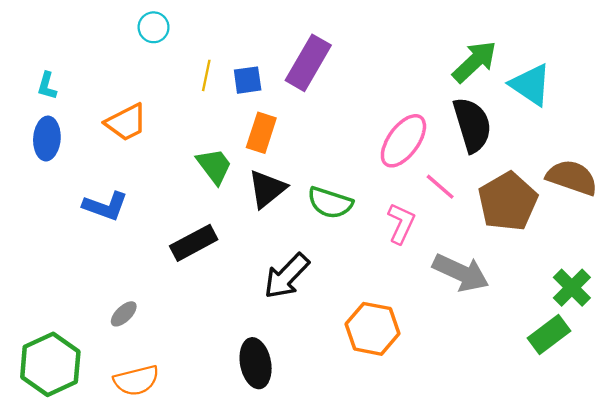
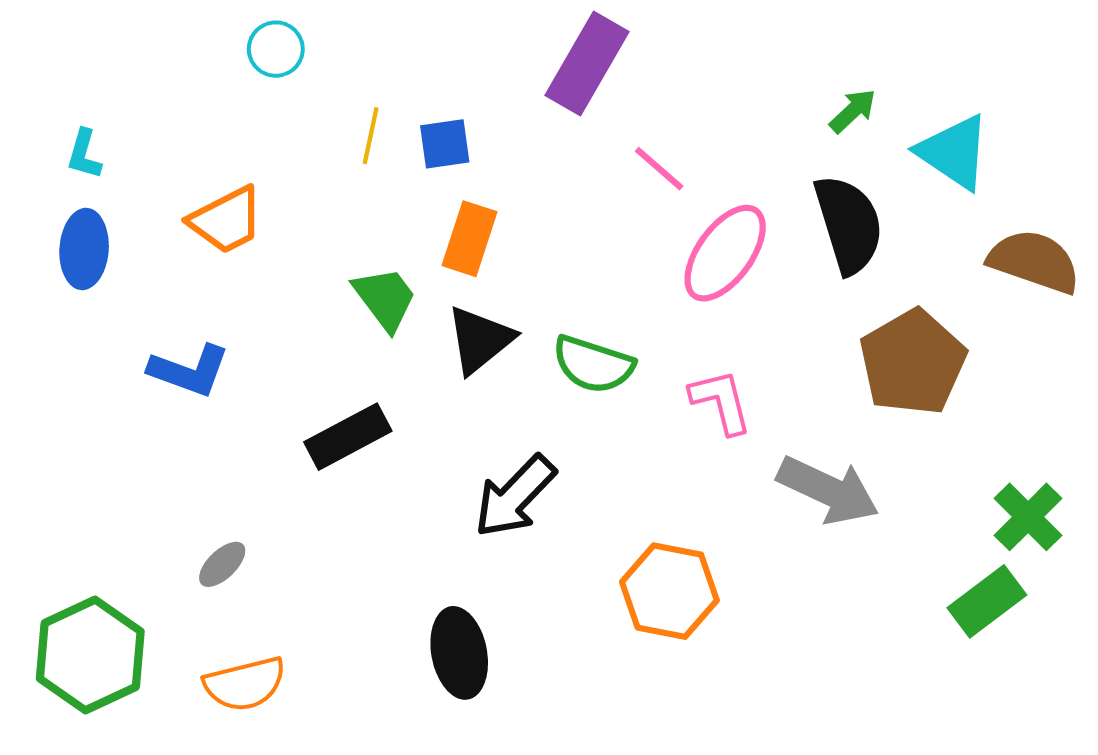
green arrow: (475, 62) -> (853, 111), size x0.6
purple rectangle: (308, 63) -> (587, 63), moved
brown semicircle: (572, 177) -> (1034, 261), moved
pink line: (440, 187) -> (659, 169), moved
pink L-shape: (401, 223) -> (721, 401), turned -39

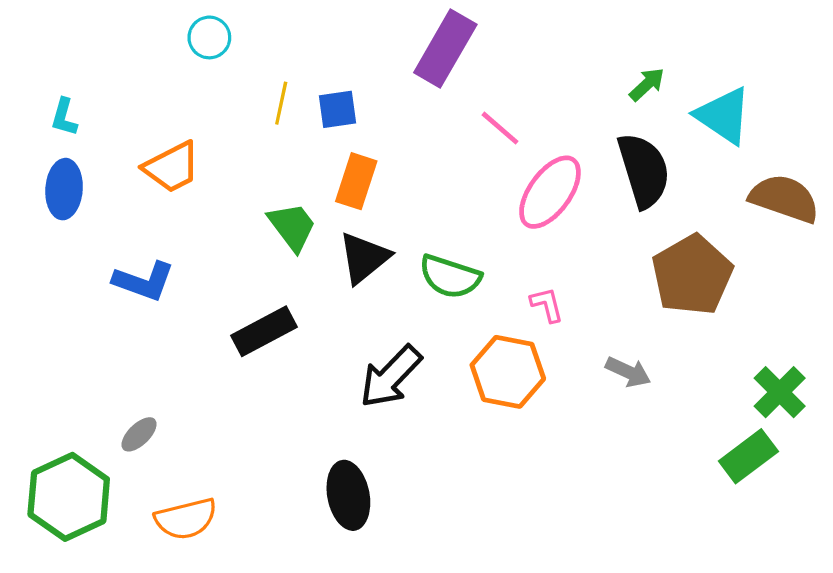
pink L-shape: (721, 401) -> (547, 305), size x0.7
gray arrow: (828, 490) -> (628, 372), size x0.6
gray ellipse: (222, 564) -> (139, 434), moved
orange hexagon: (669, 591) -> (508, 372), moved

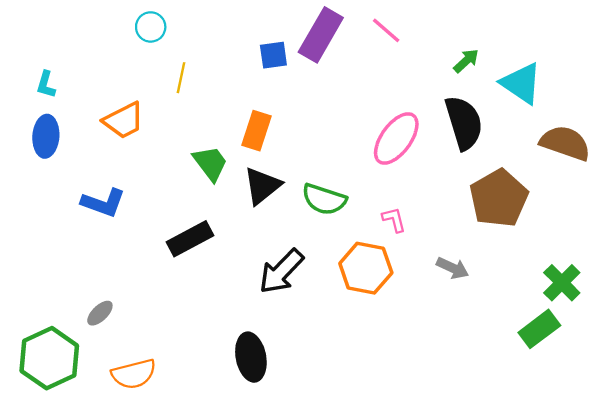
yellow line: (281, 103) -> (181, 78), moved
blue square: (337, 109) -> (273, 55), moved
pink line: (500, 128) -> (386, 30), moved

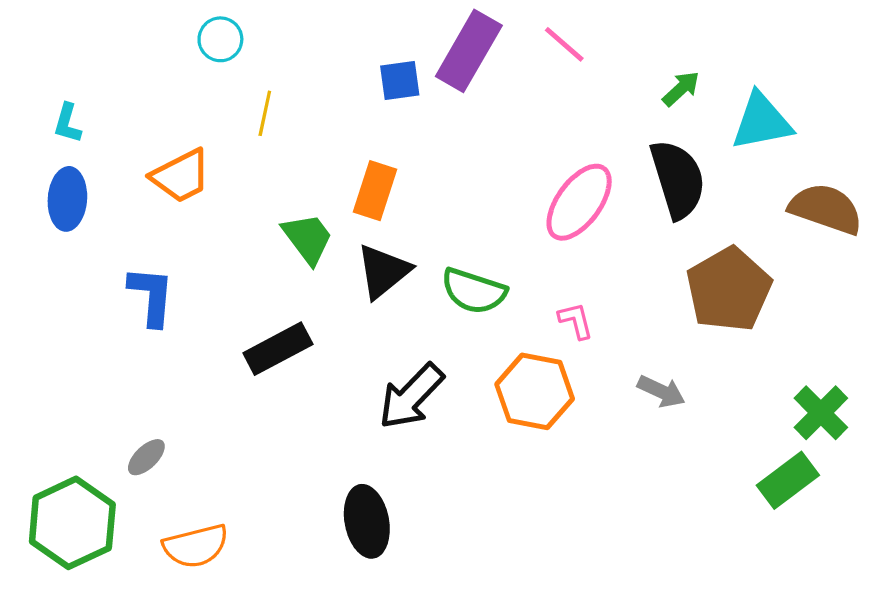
cyan triangle: (521, 83) -> (762, 122), turned -45
blue L-shape: (103, 203) -> (151, 296), turned -105

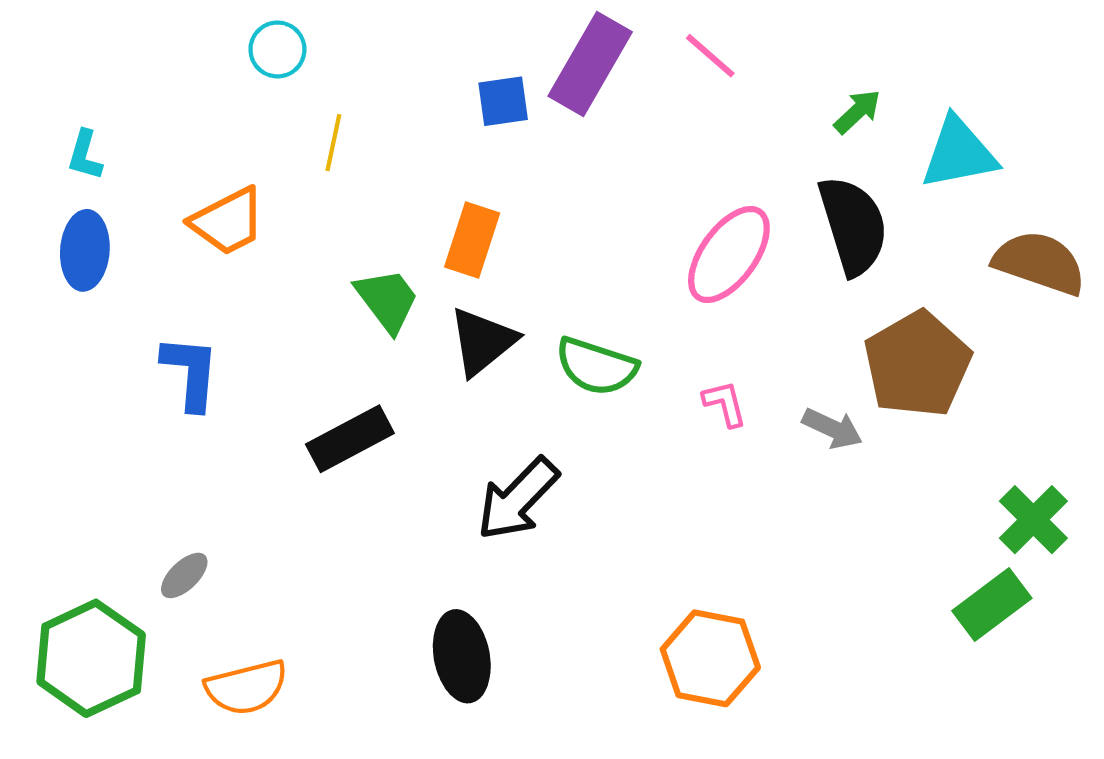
orange hexagon: (535, 391) -> (710, 658), moved
gray arrow: (661, 391) -> (832, 428), moved

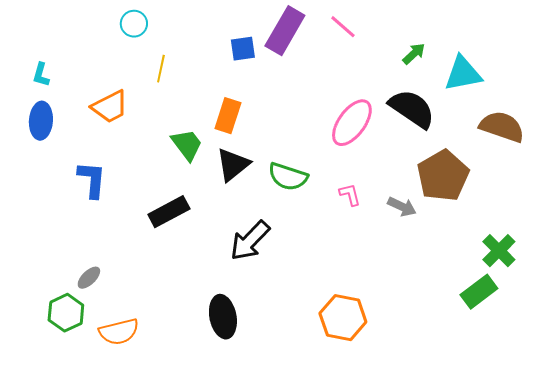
black semicircle: (853, 226) -> (412, 109), turned -39
green hexagon: (91, 658) -> (66, 313), moved, size x0.7

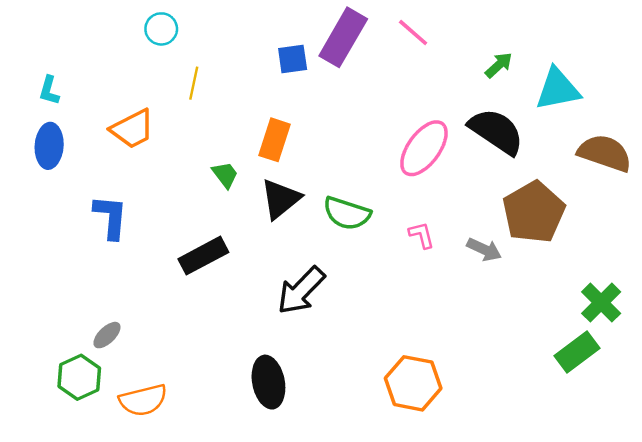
green trapezoid: (187, 145) -> (225, 175), size x0.7

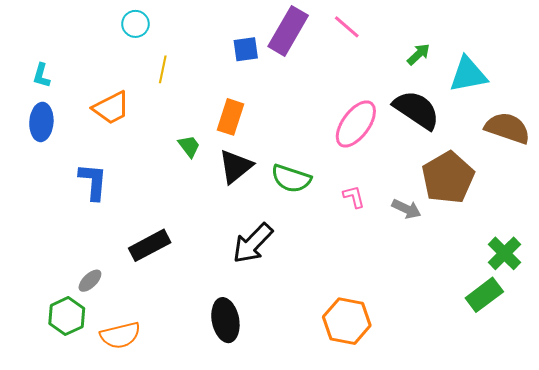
black rectangle: (203, 256) -> (150, 245), moved

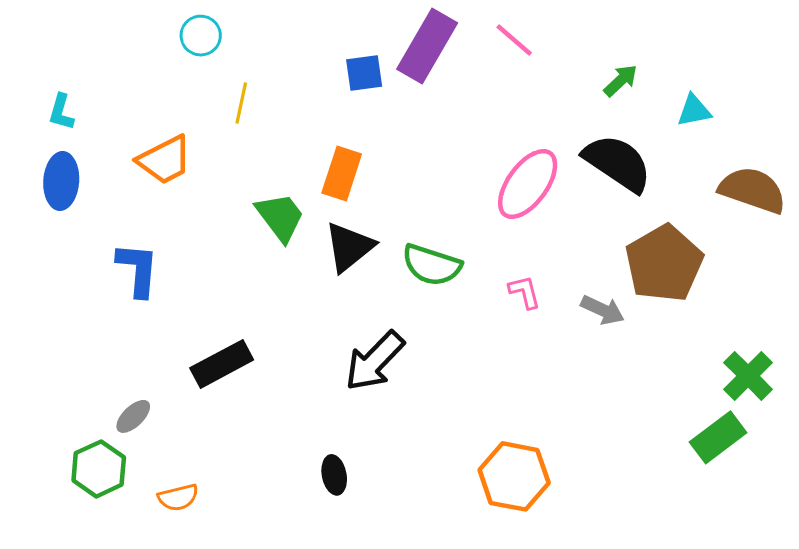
cyan triangle: (468, 74) -> (694, 111), size x0.6
green trapezoid: (189, 146) -> (280, 217), size x1.5
black ellipse: (225, 320) -> (334, 475), size x0.6
orange semicircle: (120, 335) -> (178, 497), size x0.7

